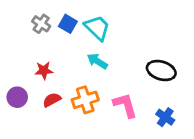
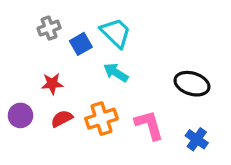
gray cross: (41, 24) -> (49, 28), turned 36
blue square: (68, 24) -> (81, 44), moved, turned 30

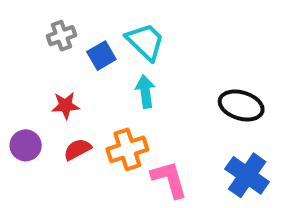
cyan arrow: (116, 73) -> (145, 92), turned 50
pink L-shape: (149, 125) -> (169, 179), moved
blue cross: (197, 139) -> (247, 175), size x1.5

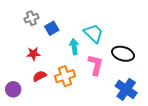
cyan trapezoid: (145, 42) -> (93, 33), moved
purple circle: (26, 145) -> (13, 89), moved
pink L-shape: (169, 179) -> (96, 65), moved, turned 30

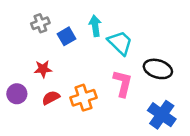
cyan arrow: (74, 47) -> (95, 26), moved
purple circle: (13, 89) -> (17, 94), moved

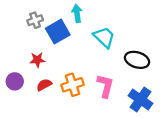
cyan arrow: (95, 26) -> (77, 13), moved
blue square: (66, 36) -> (58, 32), size x1.5
pink L-shape: (123, 83) -> (105, 86), moved

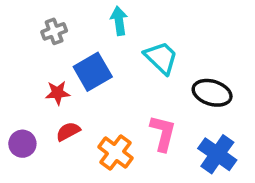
blue square: (58, 32) -> (93, 72), moved
purple circle: (15, 81) -> (22, 144), moved
orange cross: (72, 85) -> (115, 152), moved, turned -35

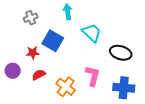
blue square: (93, 72) -> (53, 41), turned -30
purple circle: (22, 144) -> (13, 71), moved
blue cross: (217, 154) -> (124, 88), turned -30

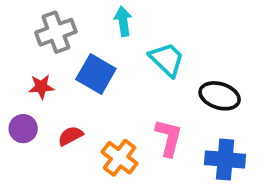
gray cross: (31, 18) -> (56, 32), size x1.5
red star: (33, 53) -> (41, 87), moved

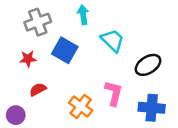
black ellipse: (220, 96) -> (148, 65), turned -50
purple circle: (23, 129) -> (16, 115), moved
red semicircle: (70, 136) -> (38, 89), moved

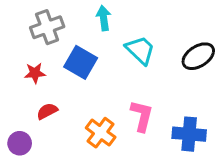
black ellipse: (148, 65) -> (198, 56), moved

